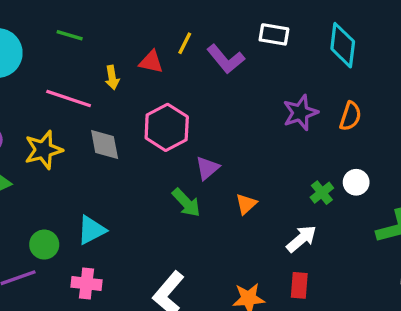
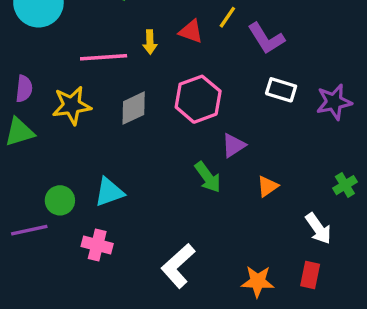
white rectangle: (274, 34) -> (281, 90), moved
pink line: (69, 98) -> (104, 57), turned -30
gray diamond: (105, 144) -> (134, 108), turned 68
white arrow: (301, 239) -> (318, 229), turned 88

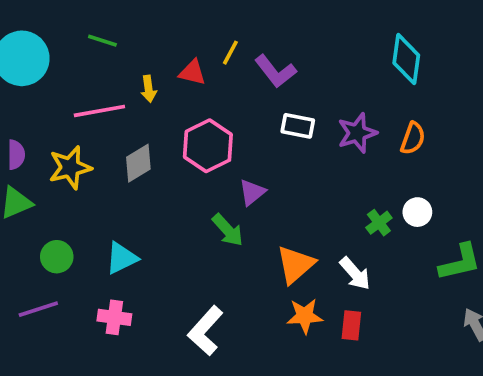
orange triangle: (268, 186) -> (295, 265), moved, size x1.6
green circle: (60, 200) -> (57, 257), moved
orange star: (258, 281) -> (305, 316), moved

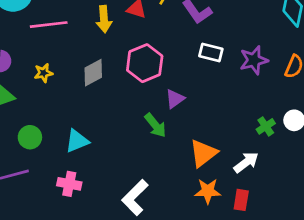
yellow arrow: (149, 89) -> (104, 19), size x1.4
pink line: (99, 111) -> (49, 25), moved
yellow star: (70, 167) -> (44, 73), size x0.6
white arrow: (355, 273) -> (246, 162), turned -90

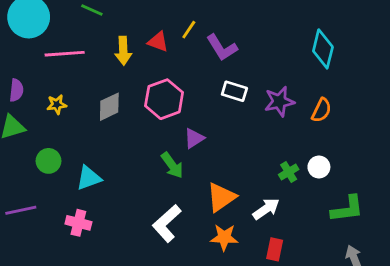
green circle: (30, 137) -> (49, 161), moved
white L-shape: (135, 197) -> (167, 223), moved
red rectangle: (241, 200) -> (275, 249), moved

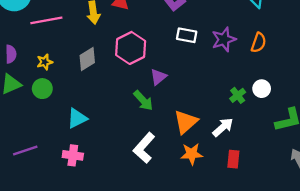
green circle: (49, 161) -> (42, 89), moved

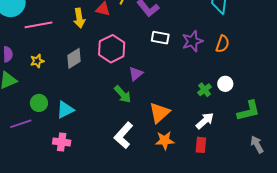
green circle: (42, 89) -> (39, 103), moved
white arrow: (223, 127) -> (205, 121), moved
purple line: (25, 150) -> (21, 124), moved

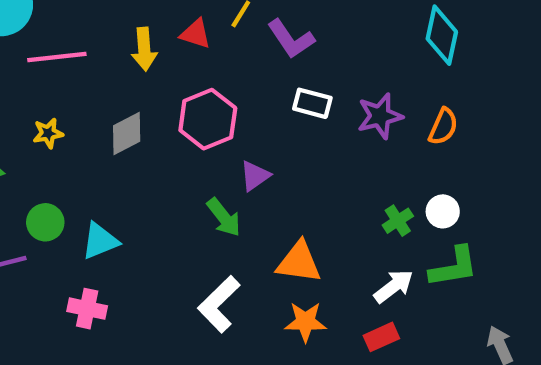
green L-shape: (248, 111) -> (454, 267), moved
orange triangle: (159, 113) -> (299, 262), turned 45
red rectangle: (201, 145) -> (381, 337), turned 56

